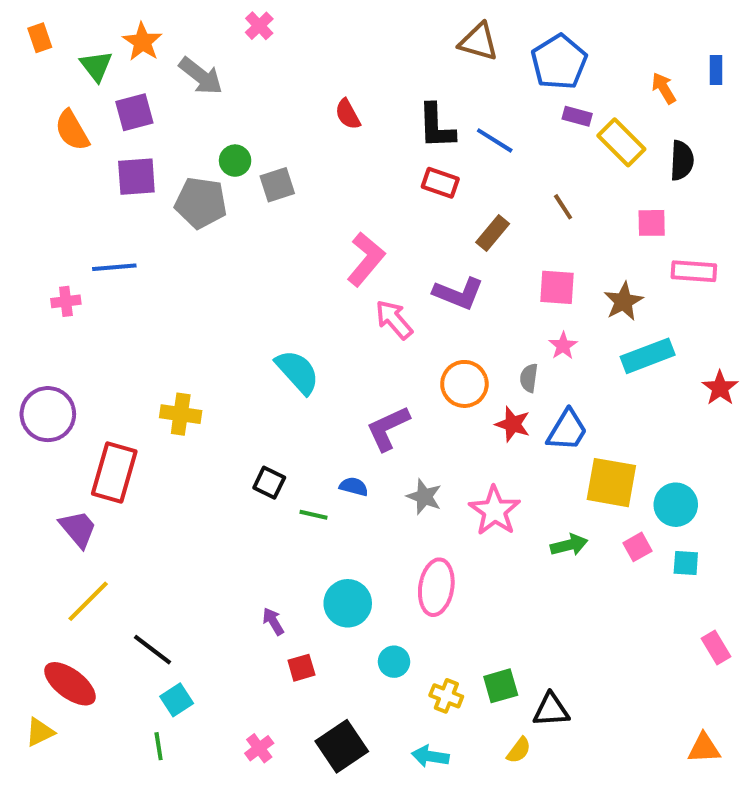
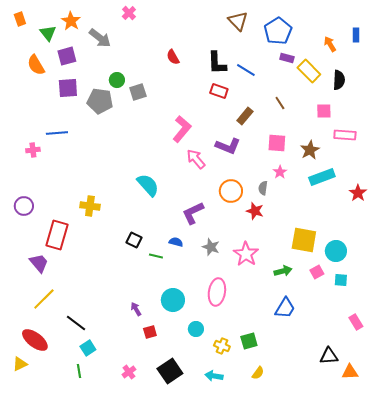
brown triangle: (479, 42) -> (238, 21), turned 30
purple circle: (48, 414) -> (24, 206), size x0.7
blue trapezoid: (567, 430) -> (285, 308), moved
black triangle: (551, 710) -> (329, 356), moved

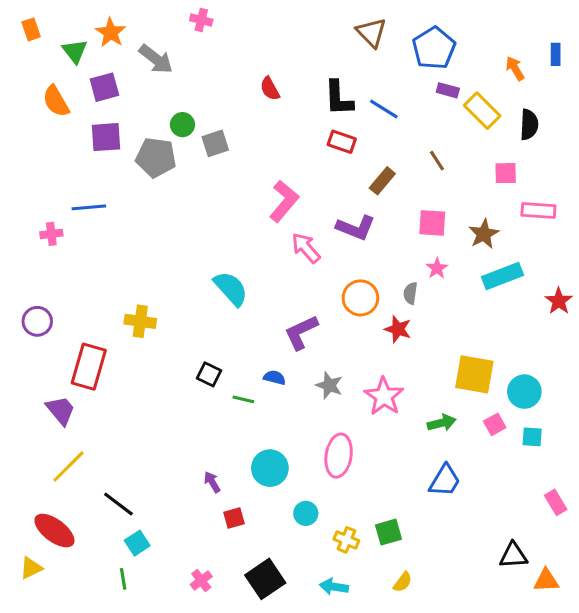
pink cross: (129, 13) -> (201, 20), turned -32

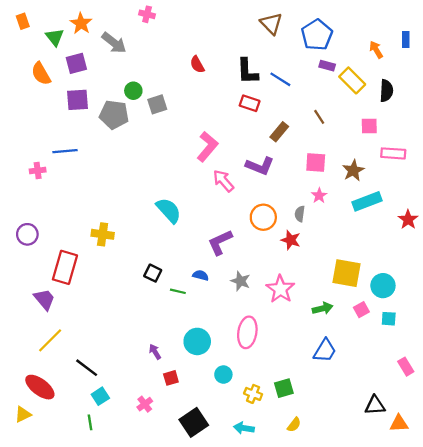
pink cross: (201, 580) -> (145, 404), moved

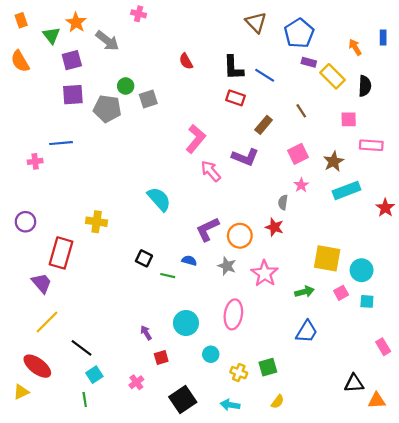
orange semicircle: (41, 74) -> (20, 61), moved
pink square: (316, 163) -> (298, 154), turned -30
orange circle: (263, 217) -> (240, 236), moved

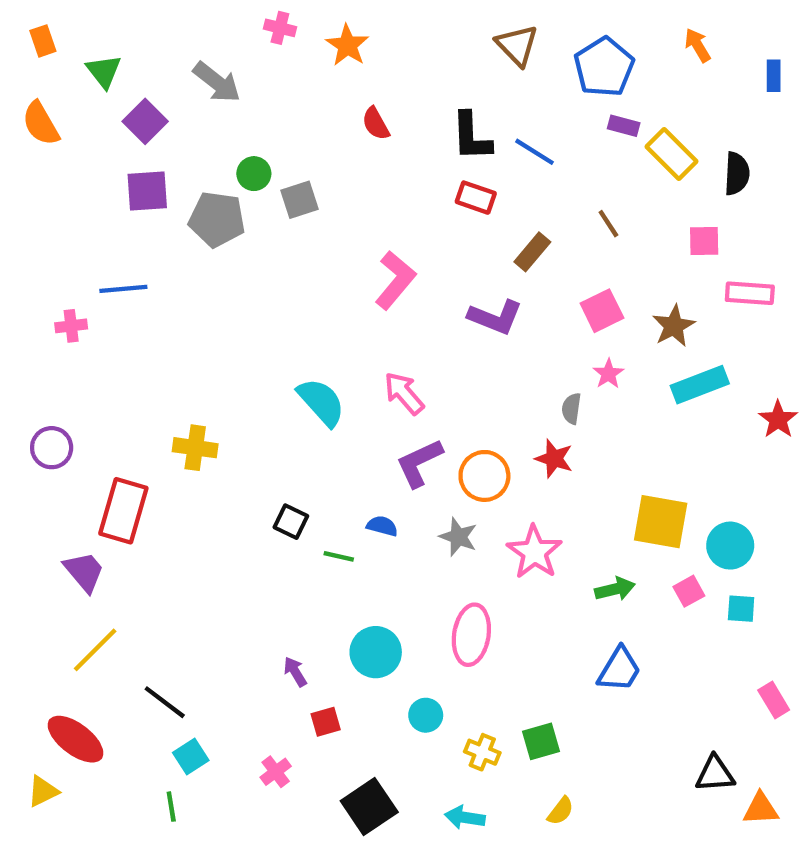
orange star: (76, 22) -> (347, 45), moved
orange arrow: (355, 47) -> (698, 45), moved
purple square: (72, 60) -> (145, 121), turned -30
pink arrow: (211, 171) -> (404, 393), moved

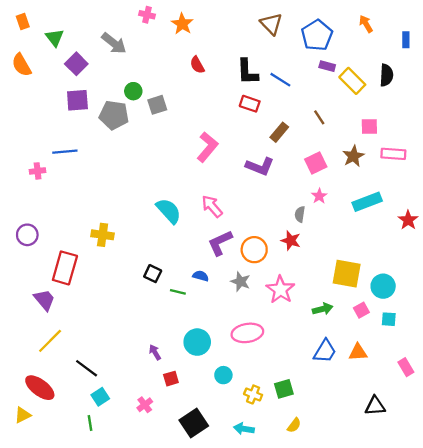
black semicircle: (737, 174) -> (386, 75), moved
brown star: (674, 326) -> (353, 156), moved
pink ellipse: (471, 635) -> (247, 333), turned 72
orange triangle: (761, 809) -> (358, 352), moved

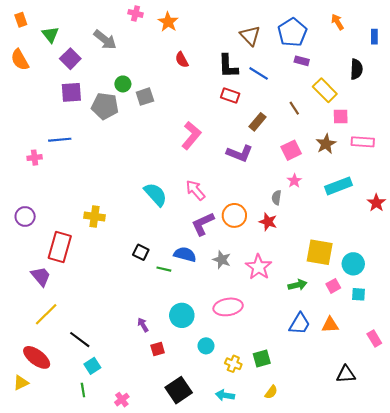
brown triangle: (271, 24) -> (250, 36), moved
yellow rectangle: (352, 81) -> (325, 90), moved
orange circle: (254, 250) -> (234, 215), moved
blue semicircle: (201, 276) -> (185, 254), size x1.5
pink cross: (145, 405) -> (122, 400), moved

